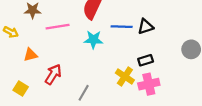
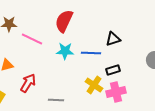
pink line: (58, 27) -> (32, 39), turned 35
blue line: (122, 27) -> (91, 53), moved
gray line: (84, 93) -> (56, 100), turned 63

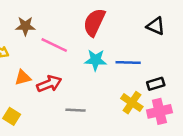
black triangle: (113, 39) -> (156, 26), moved, turned 42
red arrow: (28, 83) -> (49, 84), moved, turned 36
gray line: (56, 100) -> (75, 110), moved

